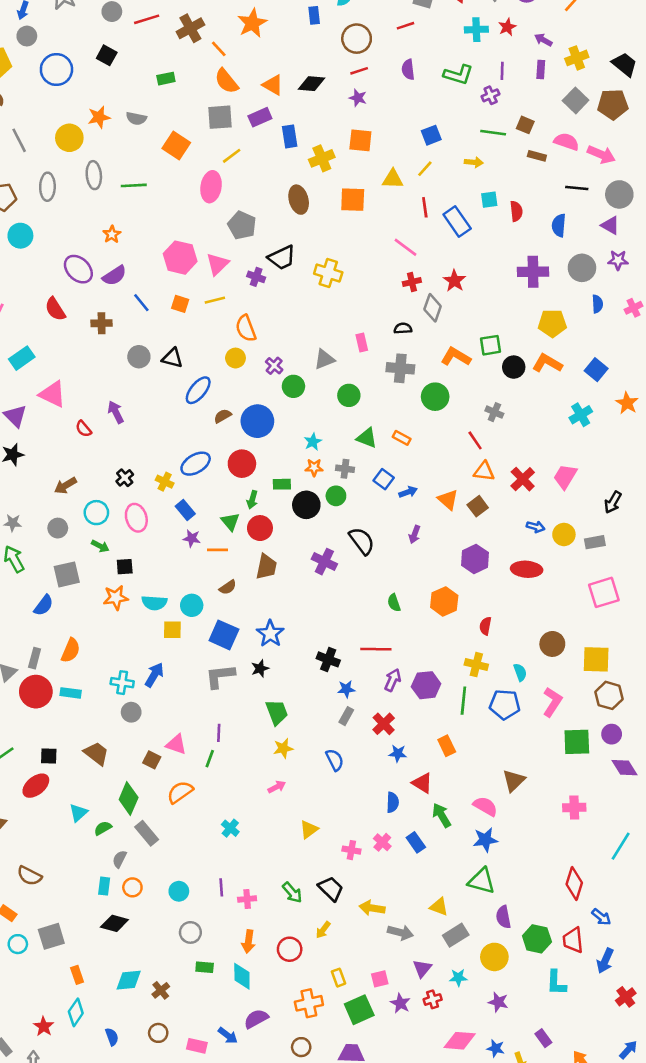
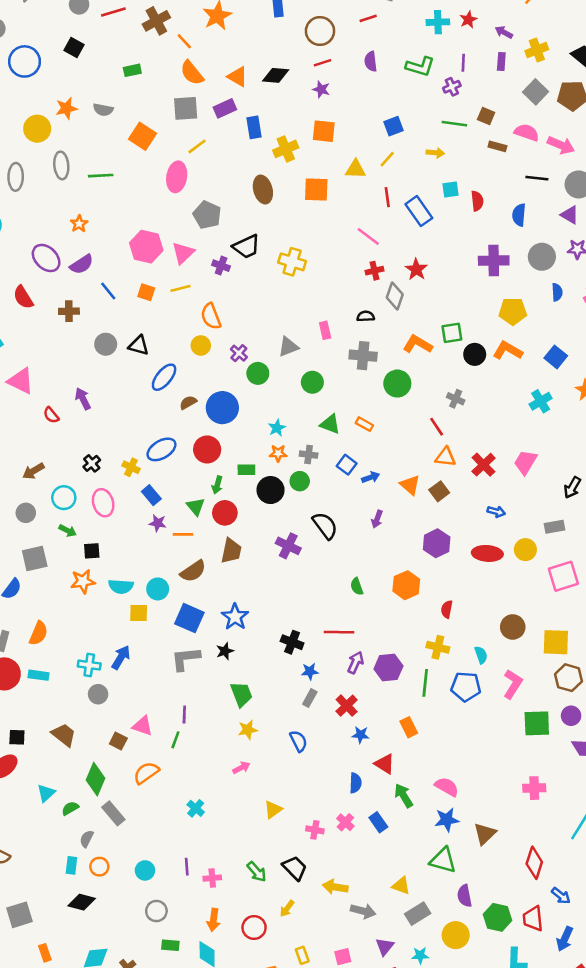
yellow circle: (564, 534) -> (525, 550), moved
brown semicircle: (228, 587) -> (193, 571), size x1.5
brown triangle: (514, 780) -> (485, 834), moved

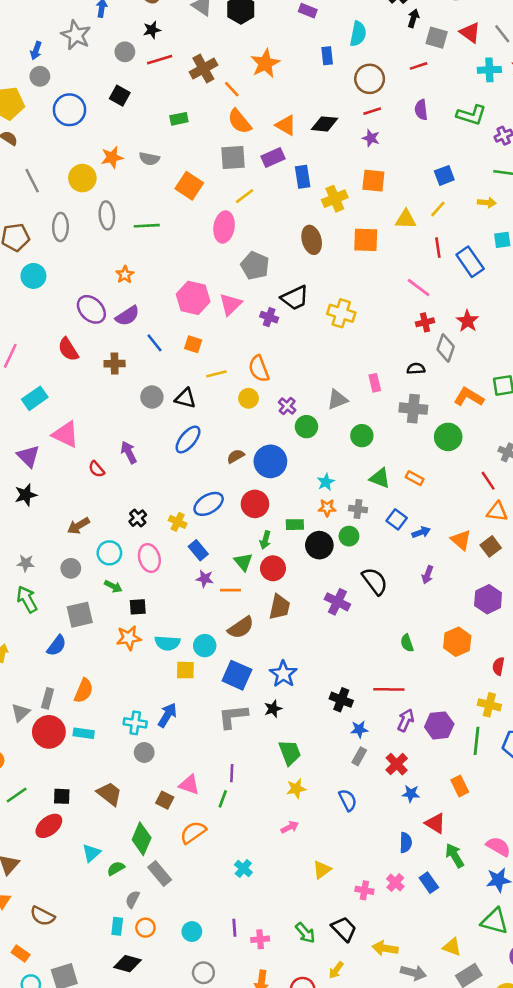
yellow line: (180, 288) -> (216, 374), moved
blue ellipse: (164, 377) -> (188, 440), moved

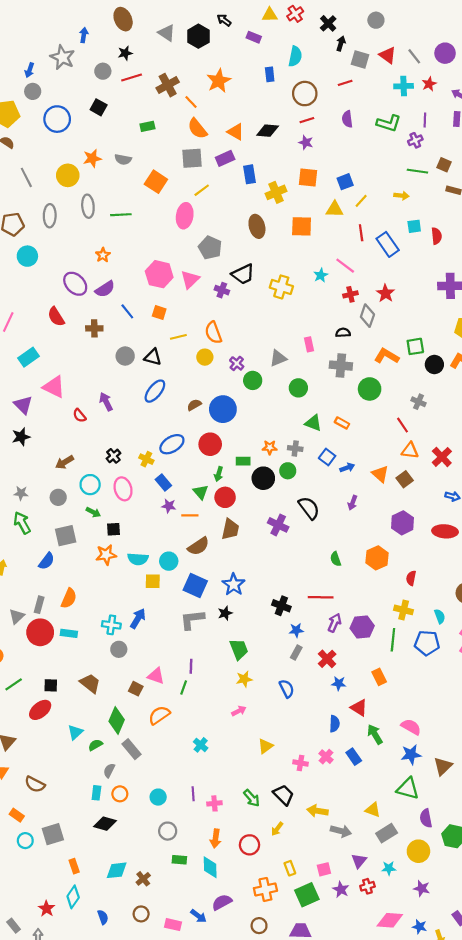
blue square: (444, 175) -> (345, 182), moved
cyan star: (326, 482) -> (321, 275), moved

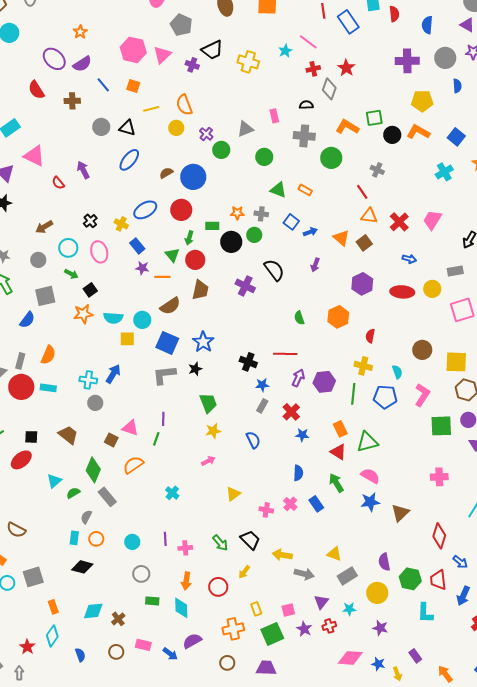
black square: (113, 529) -> (90, 290), turned -32
red triangle: (359, 708) -> (338, 452), moved
green triangle: (408, 789) -> (367, 442), moved, turned -30
pink rectangle: (173, 925) -> (143, 645), moved

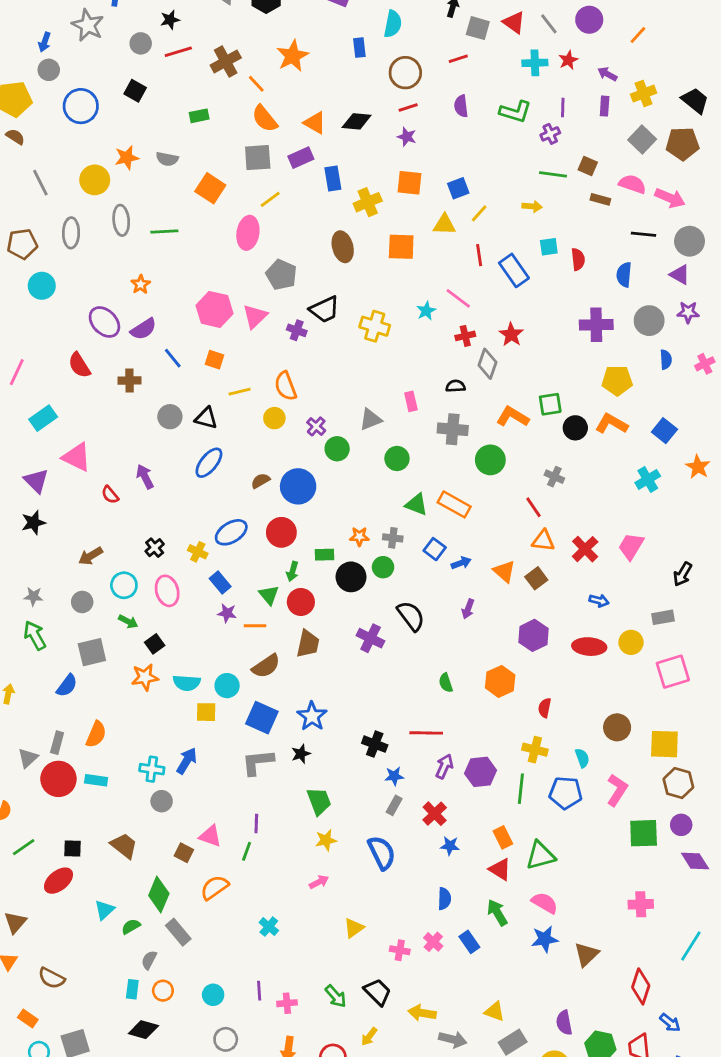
orange rectangle: (305, 190) -> (454, 504), size x1.6
blue semicircle: (253, 440) -> (382, 853), size x1.4

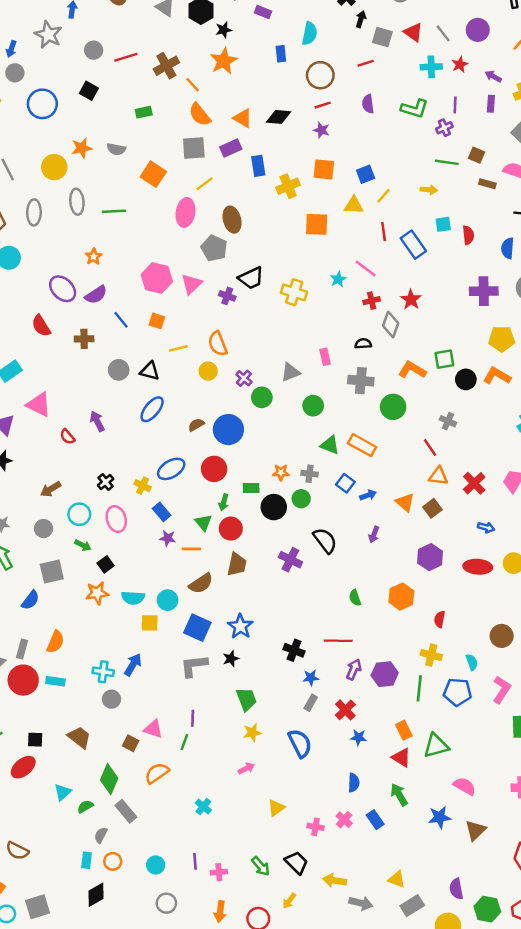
black star: (170, 20) -> (224, 30), moved
brown ellipse: (343, 247) -> (232, 220), moved
pink semicircle: (545, 903) -> (465, 786), moved
black diamond: (143, 1030) -> (96, 895), turned -45

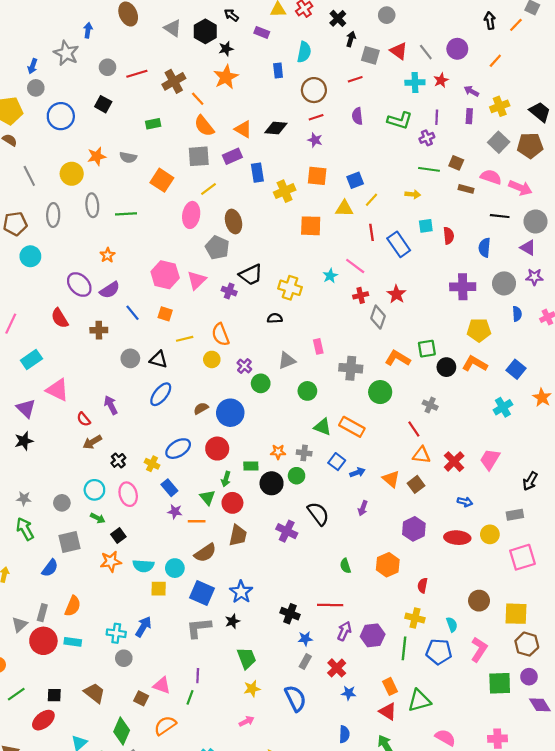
black semicircle: (363, 344) -> (275, 318), moved
brown arrow: (51, 489) -> (92, 442), moved

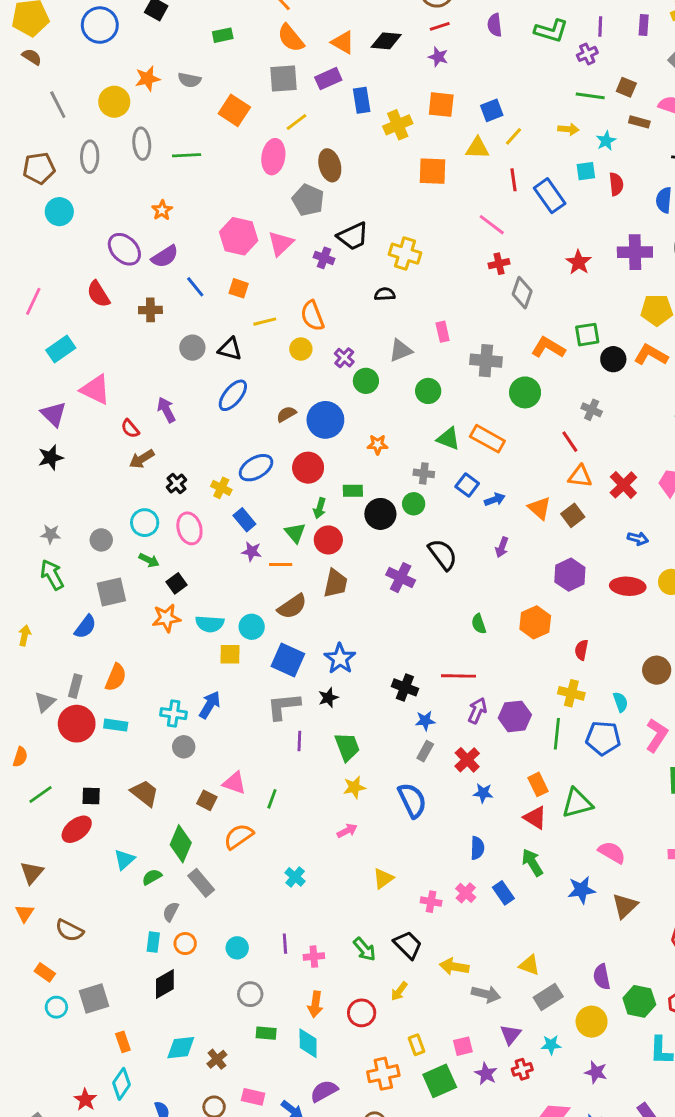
cyan star: (330, 276) -> (606, 141), moved
red star: (396, 294) -> (579, 262), moved
orange star: (278, 452) -> (378, 444), moved
purple line: (198, 676) -> (299, 741), moved

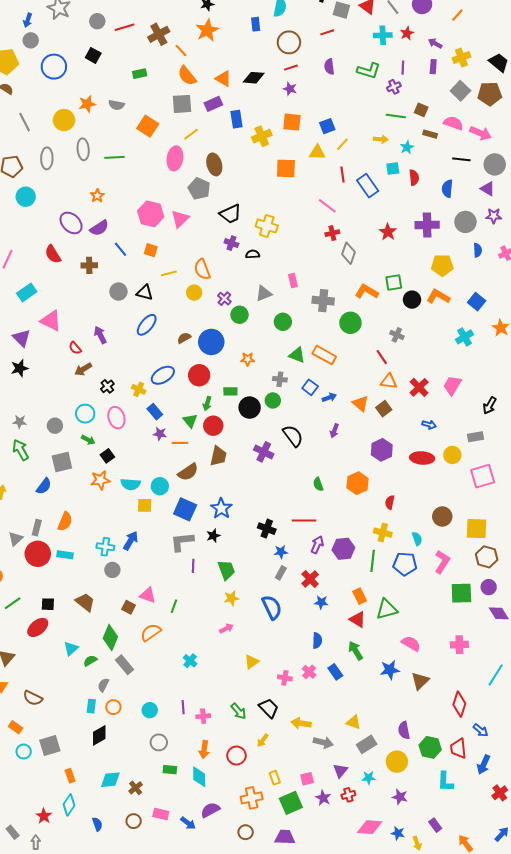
purple cross: (324, 258) -> (231, 243), moved

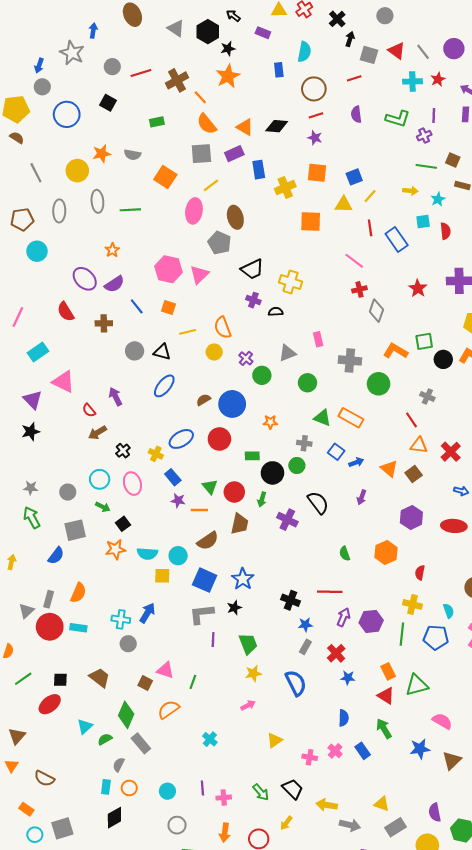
green arrow: (207, 403) -> (262, 499), moved

